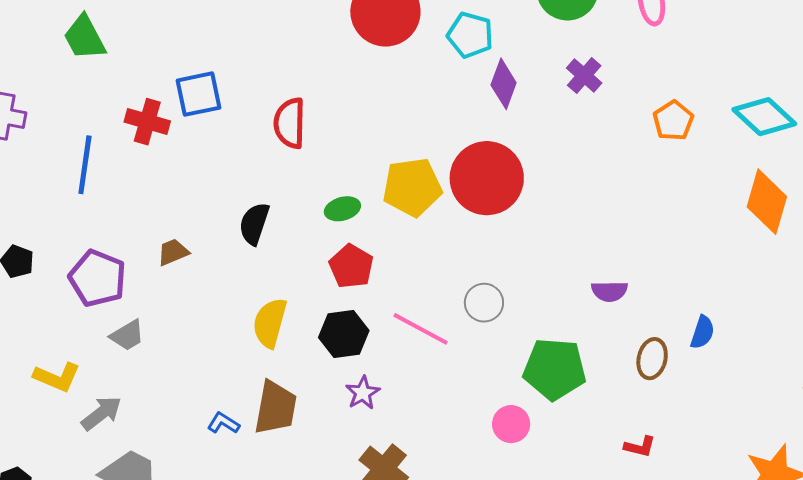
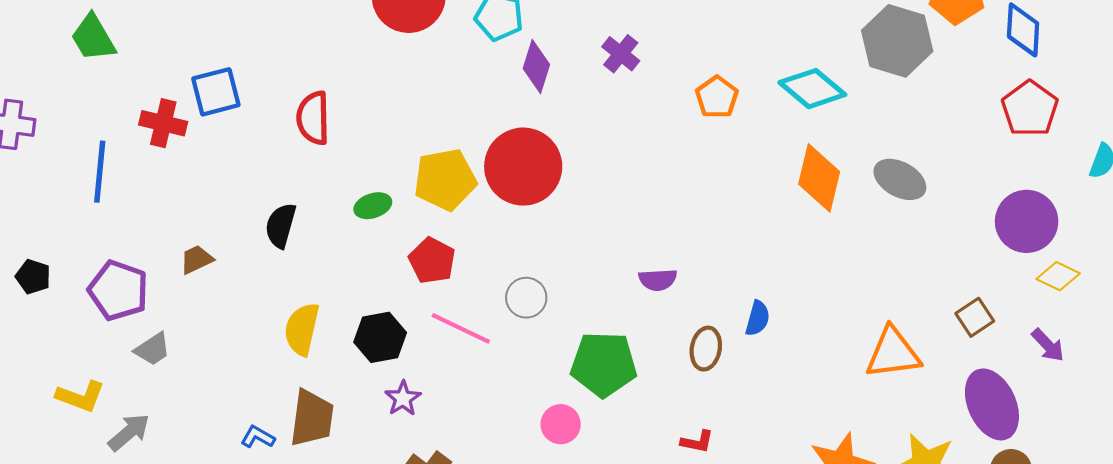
red pentagon: (351, 266) -> (432, 261), moved

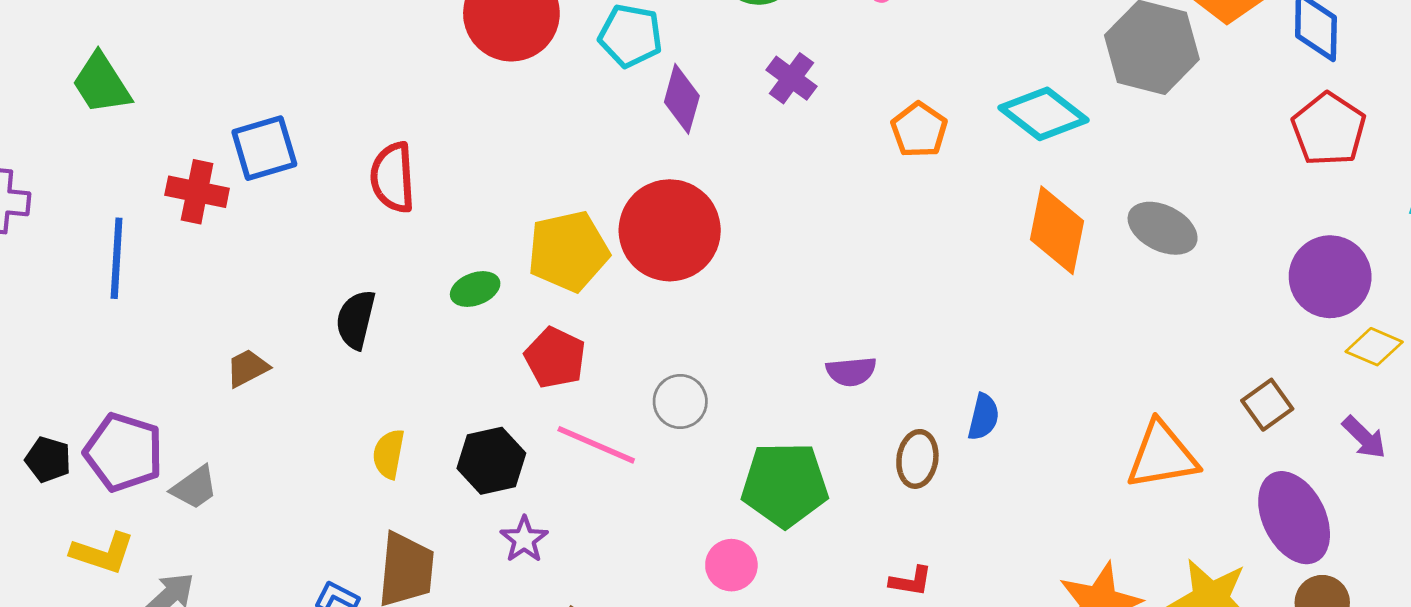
black pentagon: (33, 277) -> (48, 459), moved
purple pentagon: (118, 290) -> (124, 452), moved
yellow semicircle: (302, 329) -> (389, 454), size x0.7

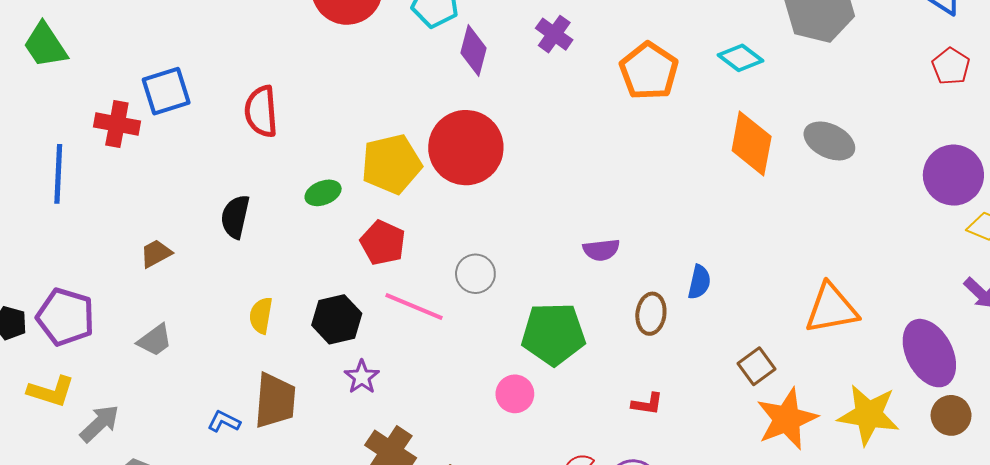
cyan diamond: (1044, 114) -> (740, 58), size x0.7
red pentagon: (1329, 129) -> (951, 66), size x0.7
orange pentagon: (919, 130) -> (649, 71), size x1.4
brown square: (1267, 405) -> (756, 366), moved
gray trapezoid: (194, 488) -> (155, 340), moved

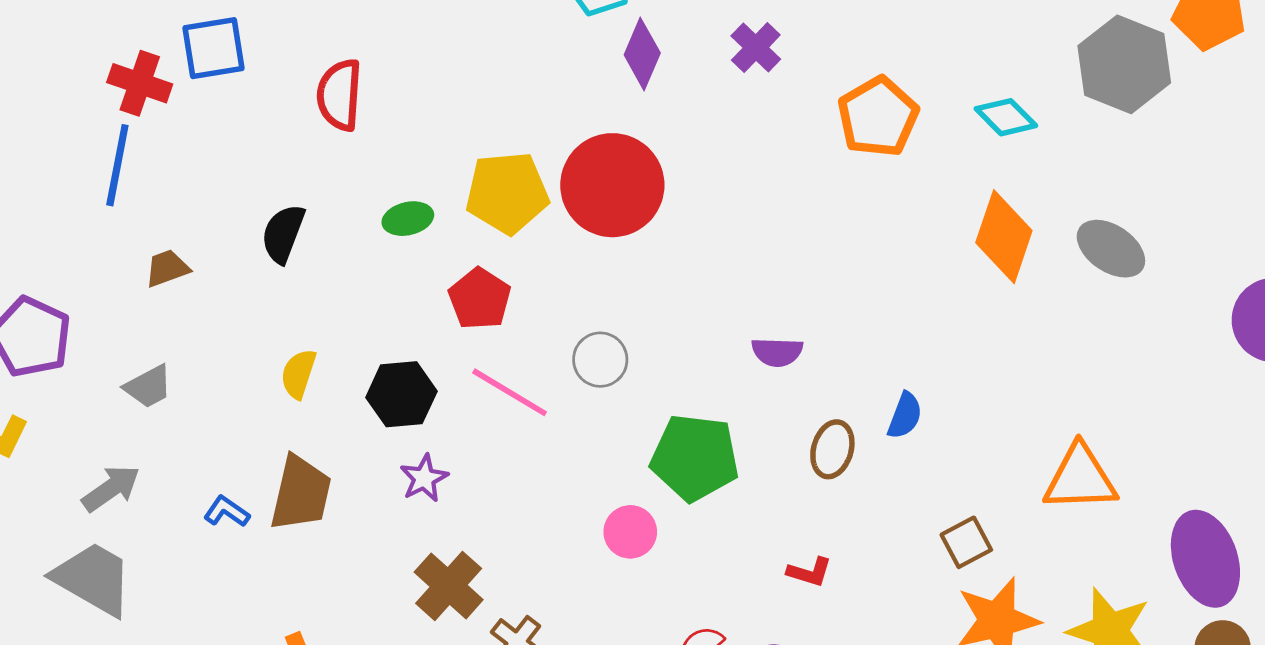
blue line: (58, 174) -> (117, 165), moved
gray arrow: (100, 423) -> (111, 488), moved

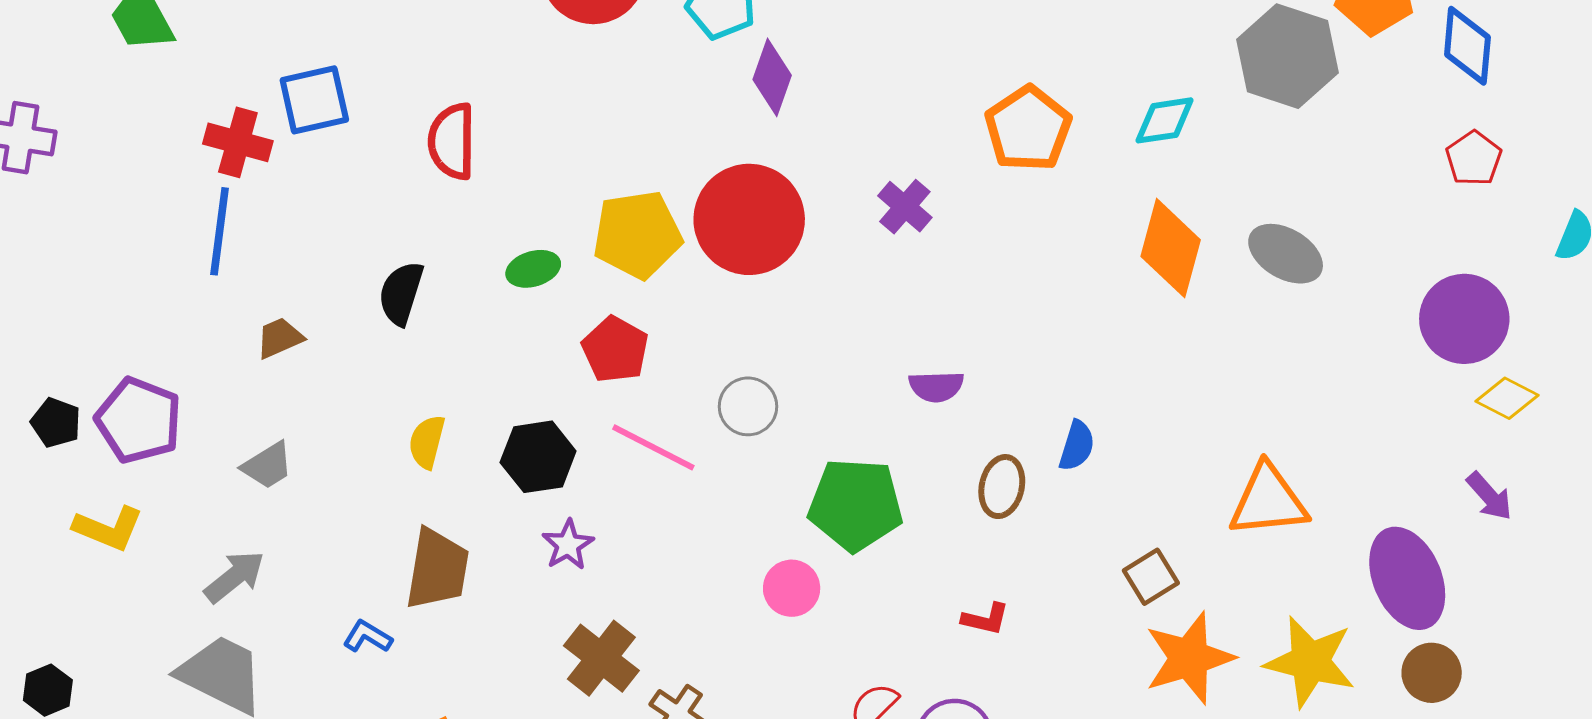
purple cross: (756, 48) -> (905, 207), moved
cyan diamond: (1006, 117) -> (1165, 120), turned -50
blue L-shape: (227, 512) -> (367, 637), moved

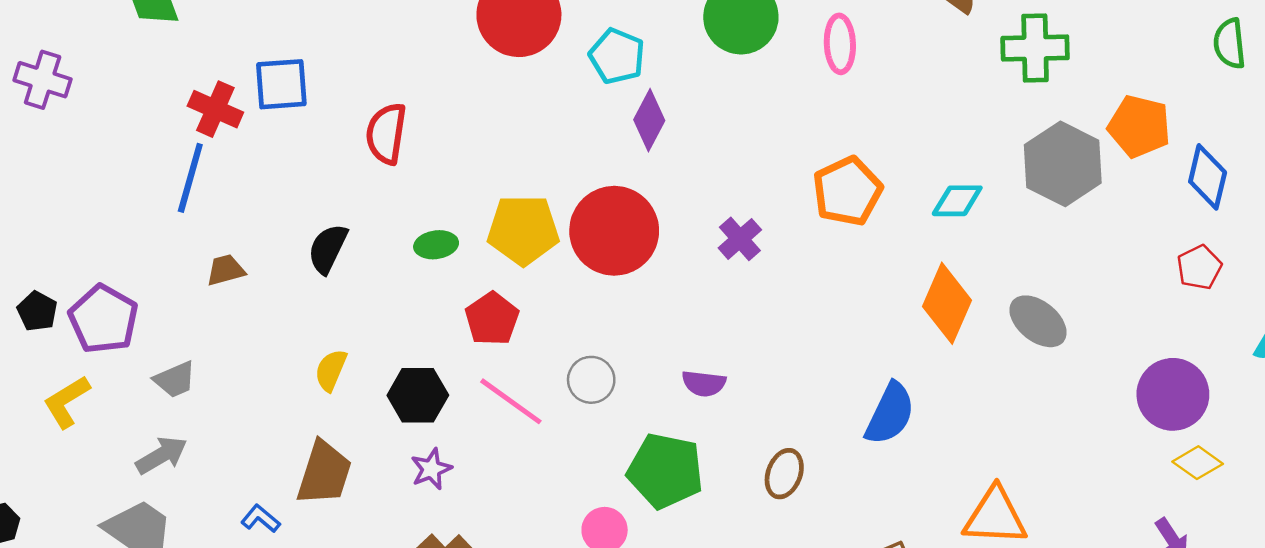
purple semicircle: (936, 386) -> (704, 383), moved
blue semicircle: (1077, 446) -> (890, 414), moved, size x1.6
gray trapezoid: (267, 466) -> (175, 380), moved
yellow L-shape: (108, 528) -> (67, 402), turned 118

